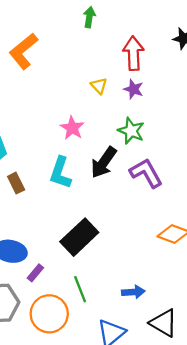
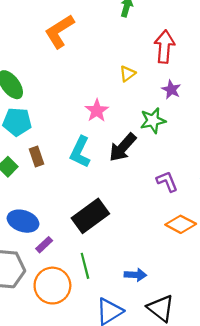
yellow triangle: (99, 86) -> (127, 74), turned 30
purple star: (134, 89) -> (171, 90), moved
green star: (131, 131) -> (153, 121), turned 30
purple L-shape: (146, 173) -> (167, 181), moved, size x0.7

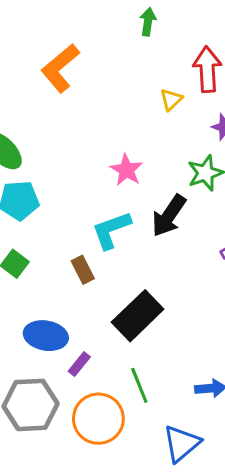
yellow triangle: (127, 74) -> (171, 100), moved
cyan L-shape: (80, 152) -> (111, 230), turned 52
brown rectangle: (36, 157) -> (83, 270), moved

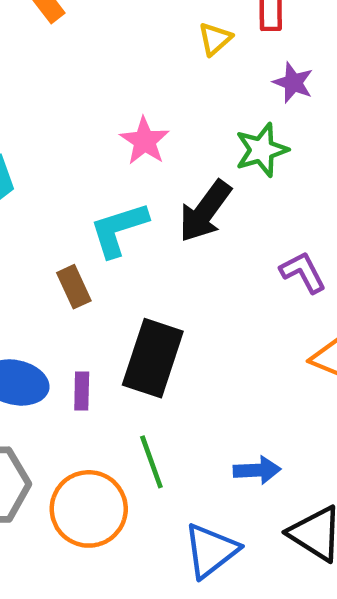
black rectangle: (138, 316) -> (153, 358), turned -30
purple rectangle: (79, 364) -> (82, 391), moved, turned -40

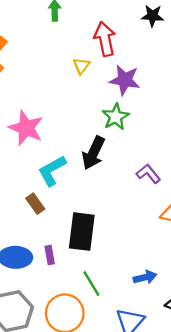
purple star: (293, 83) -> (125, 80), size x1.5
pink star: (145, 141) -> (26, 128), moved, size x1.4

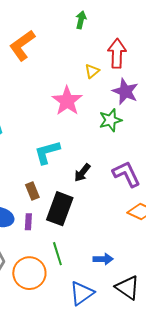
pink star: (26, 128) -> (67, 101), moved
black arrow: (93, 153) -> (82, 173), moved, size x0.7
purple L-shape: (148, 174) -> (126, 174), size x1.4
brown rectangle: (35, 204) -> (32, 191), moved

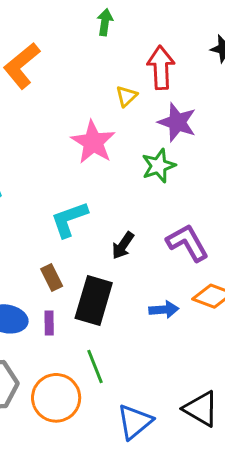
blue arrow: (103, 259) -> (164, 310), moved

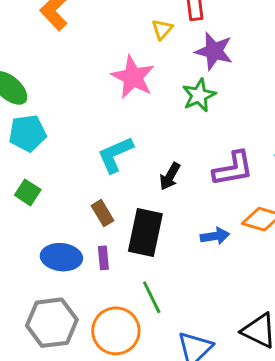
purple L-shape: (187, 243) -> (233, 169), turned 114

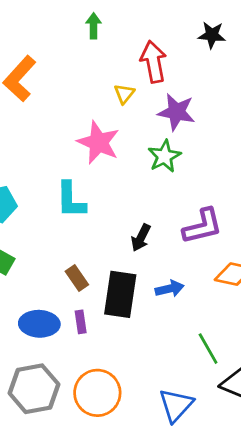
cyan L-shape: (115, 155) -> (71, 200), moved, turned -63
blue arrow: (215, 236) -> (170, 289), moved
green line: (152, 297) -> (208, 349), moved

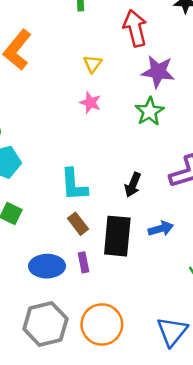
yellow triangle: (124, 94) -> (93, 64), moved
pink star: (98, 142) -> (90, 103), size x0.6
cyan L-shape: (71, 200) -> (74, 185), moved

